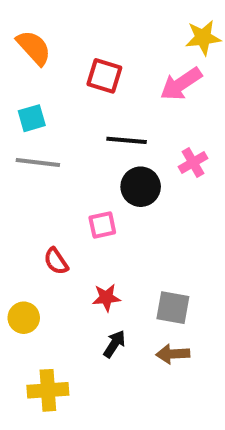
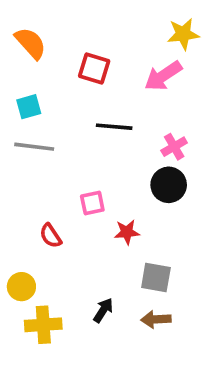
black circle: (141, 187) -> (169, 185), moved
red star: (106, 298) -> (127, 232), moved
yellow cross: (48, 390) -> (43, 325), moved

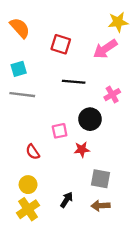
black circle: (169, 185) -> (90, 119), moved
yellow circle: (21, 287) -> (28, 185), moved
yellow cross: (43, 325) -> (28, 209), turned -30

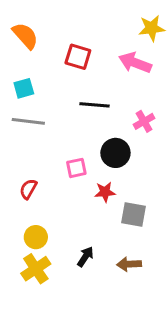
pink arrow: (105, 49) -> (135, 63), turned 55
red semicircle: (33, 152) -> (28, 189), moved, turned 63
gray square: (101, 179) -> (134, 215), moved

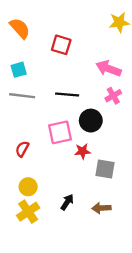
pink arrow: (135, 63) -> (109, 68), moved
black line: (94, 105) -> (67, 95), moved
pink square: (76, 168) -> (60, 132), size x1.5

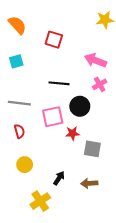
gray line: (22, 96) -> (19, 103), moved
red semicircle: (22, 149) -> (19, 131), turned 136
yellow cross: (28, 212) -> (40, 201), moved

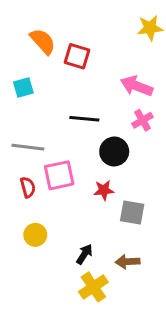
orange semicircle: (17, 25) -> (43, 41), moved
pink square: (53, 117) -> (59, 175), moved
yellow cross: (40, 201) -> (93, 287), moved

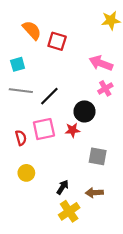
black line: (84, 119) -> (49, 96), moved, turned -50
gray line: (28, 147) -> (21, 91), moved
red star: (104, 190) -> (72, 130), moved

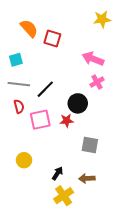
red semicircle: (21, 138) -> (19, 106), moved

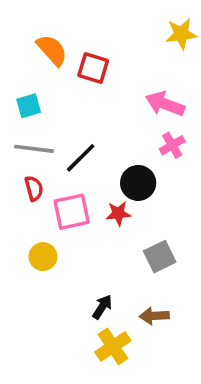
gray square: (90, 145) -> (160, 257), turned -36
yellow circle: (24, 160) -> (43, 257), moved

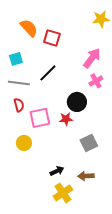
pink arrow: (165, 104) -> (92, 58), turned 105
black line: (81, 158) -> (48, 73), moved
black arrow: (102, 307) -> (57, 171), turned 32

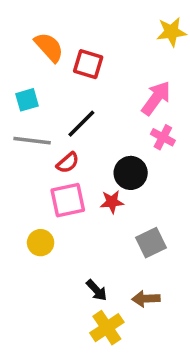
pink cross: (96, 81) -> (163, 137), turned -32
red semicircle: (19, 105) -> (68, 163), moved, turned 64
black arrow: (57, 171) -> (97, 290), turned 72

